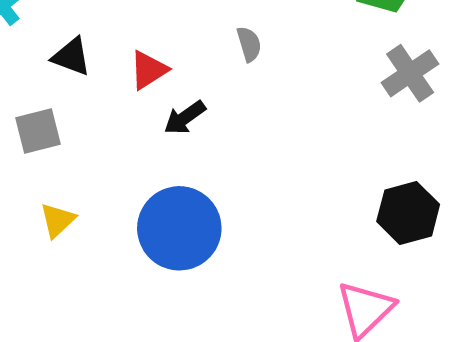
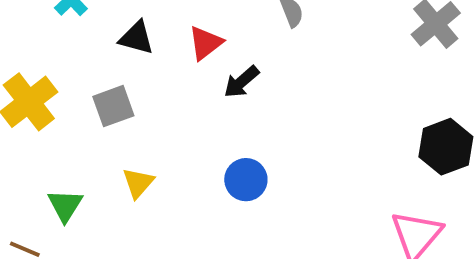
blue circle: (179, 228) -> (246, 180), size x0.6

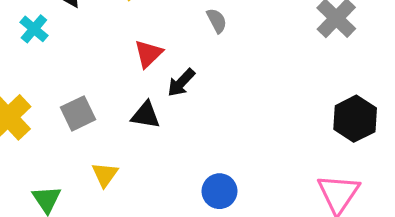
black triangle: (136, 38) -> (146, 115), moved
blue circle: (246, 180) -> (220, 191), moved

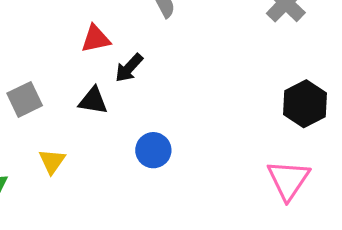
red triangle: (148, 54) -> (96, 39), turned 32
blue circle: (220, 191) -> (153, 150), moved

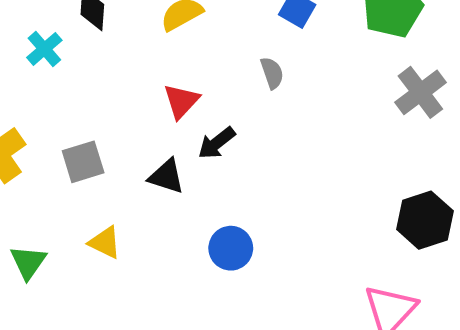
red triangle: (96, 39) -> (181, 101), turned -44
yellow triangle: (52, 161) -> (105, 242), turned -48

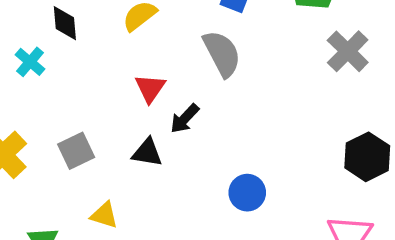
gray semicircle: (272, 73) -> (222, 54), size x1.8
blue circle: (231, 248) -> (247, 193), moved

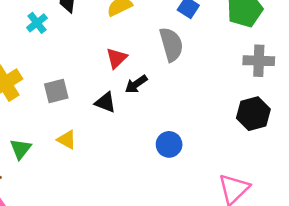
gray cross: (348, 51) -> (259, 61), turned 36
black hexagon: (367, 157) -> (253, 114), moved

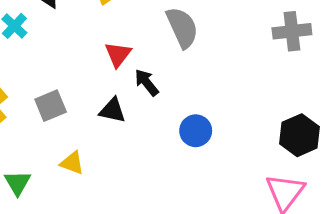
black arrow: (136, 84) -> (147, 83), turned 95
black hexagon: (253, 114) -> (299, 135), moved
blue circle: (169, 144) -> (196, 131), moved

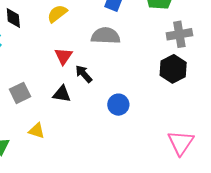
gray semicircle: (182, 27) -> (106, 36), turned -60
black hexagon: (299, 135) -> (173, 69), moved

